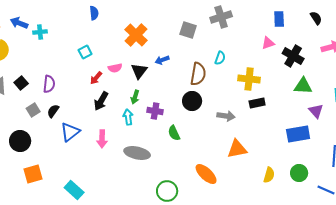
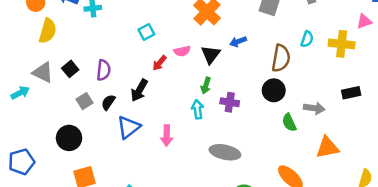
yellow cross: (249, 79) -> (342, 44), moved
black arrow: (101, 101) -> (139, 90), moved
green semicircle: (174, 133) -> (289, 122), moved
gray ellipse: (137, 153) -> (225, 152), moved

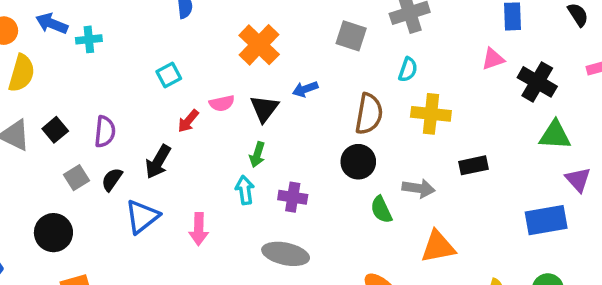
cyan semicircle: (307, 39) -> (408, 70), moved
yellow cross: (342, 44) -> (431, 114), moved
purple cross: (230, 102) -> (293, 197), moved

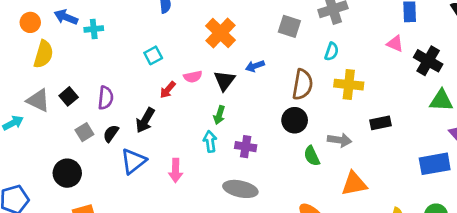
pink triangle: (493, 59) -> (395, 44), turned 42

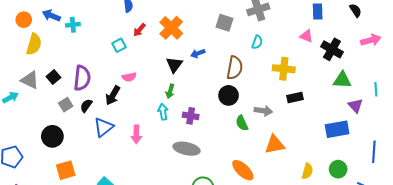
pink semicircle: (193, 77) -> (129, 77), moved
yellow cross: (349, 85) -> (284, 69), moved
red arrow: (168, 90) -> (139, 30), moved
purple semicircle: (106, 98) -> (82, 78), size x1.4

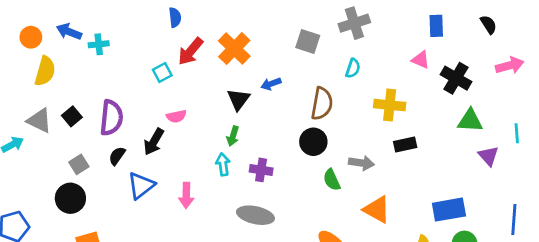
red arrow: (139, 30) -> (190, 51), size x1.5
gray square: (66, 105) -> (79, 164), moved
blue rectangle: (337, 129) -> (449, 210), moved
orange triangle: (275, 145) -> (377, 210), turned 40

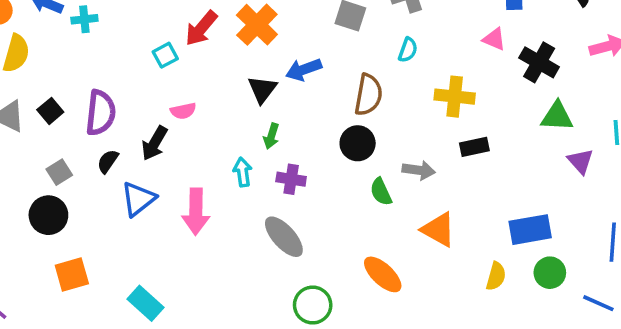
blue arrow: (271, 84) -> (304, 70), size x1.4
green arrow: (233, 136) -> (271, 136), moved
pink arrow: (186, 195) -> (196, 212), size x1.4
gray ellipse: (255, 215) -> (284, 237), turned 36

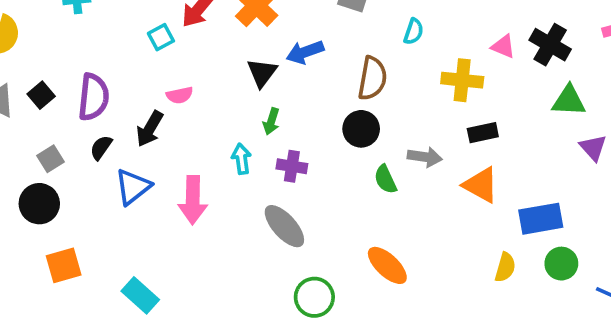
pink triangle: (494, 39) -> (503, 46), moved
orange triangle: (438, 230) -> (481, 185), moved

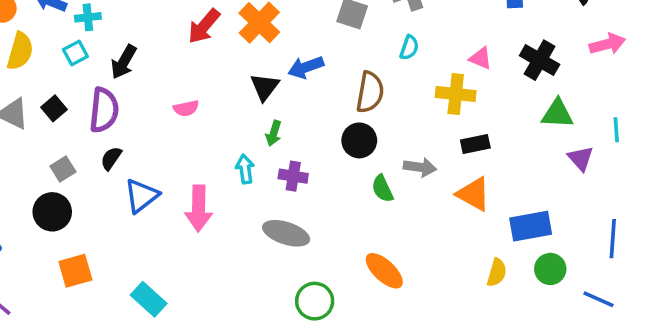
cyan square: (161, 37) -> (75, 53), moved
pink triangle: (503, 46) -> (481, 58), moved
black arrow: (150, 129) -> (124, 62), moved
gray ellipse: (284, 226) -> (286, 233), turned -30

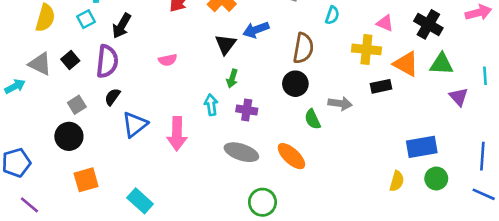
orange triangle: (474, 194) -> (406, 64), moved
orange ellipse: (384, 271) -> (291, 156), moved
blue line: (598, 299) -> (484, 194), moved

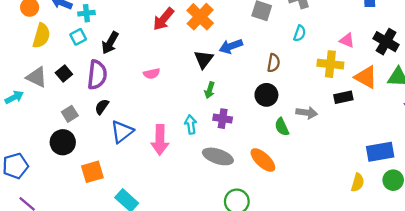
brown semicircle: (303, 48) -> (274, 63), size x0.7
cyan arrow: (211, 105) -> (191, 124), moved
orange square: (86, 180) -> (92, 172), moved

